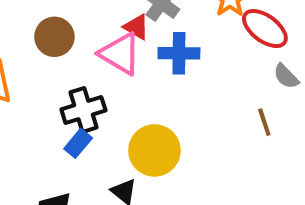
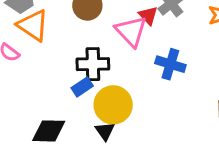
blue cross: (179, 53) -> (170, 64), moved
yellow circle: (154, 150) -> (113, 105), moved

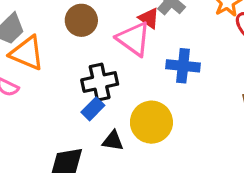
yellow circle: (113, 105) -> (151, 122), moved
black triangle: (105, 131) -> (113, 141), moved, turned -35

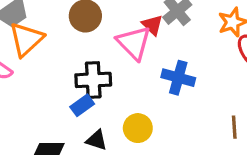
orange triangle: (27, 53) -> (26, 39), turned 45
yellow circle: (151, 122) -> (138, 128), size x0.7

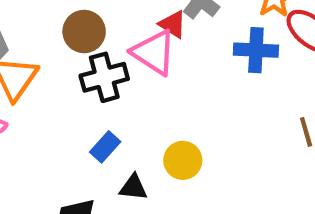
blue cross: (178, 78) -> (256, 50), moved
black cross: (93, 80) -> (104, 77), moved

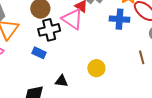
blue rectangle: (105, 147) -> (39, 53), moved, turned 72
yellow circle: (183, 160) -> (96, 68), moved

